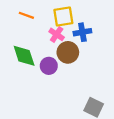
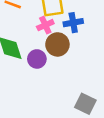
pink cross: (57, 34) -> (45, 25), turned 32

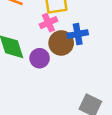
blue cross: (73, 23) -> (78, 34), moved

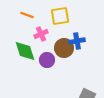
pink cross: (48, 23) -> (41, 34), moved

